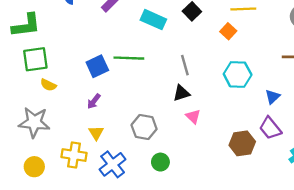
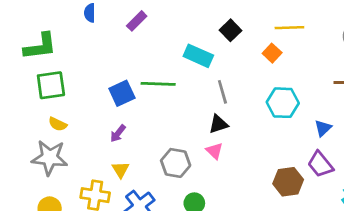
cyan rectangle: (153, 20) -> (198, 56), moved
yellow semicircle: (48, 85) -> (58, 124), moved
pink triangle: (193, 116) -> (214, 151), moved

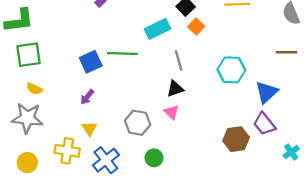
orange square: (272, 53) -> (196, 27), moved
cyan rectangle: (198, 56) -> (158, 29), turned -50
blue triangle: (323, 128) -> (267, 92), size x1.5

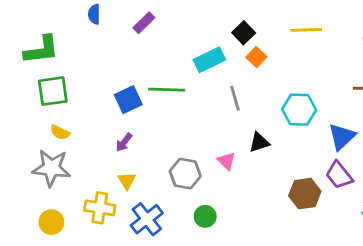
black triangle: (175, 89) -> (259, 142), moved

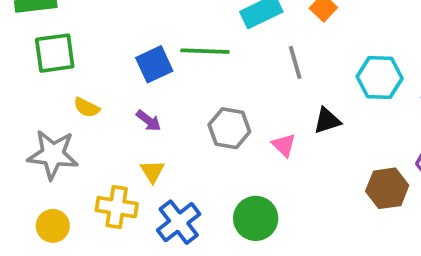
yellow semicircle: (60, 132) -> (87, 108), moved
purple arrow: (124, 142) -> (149, 121), turned -90
gray hexagon: (185, 174) -> (229, 128), moved
green circle: (205, 216) -> (256, 218), size x1.5

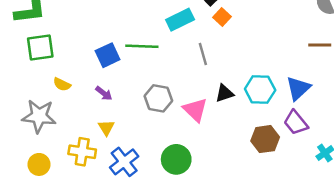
cyan hexagon: (380, 77) -> (260, 89), moved
pink triangle: (284, 145) -> (195, 110), size x1.5

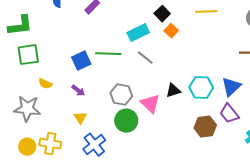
gray line: (203, 54) -> (145, 58), moved, turned -36
yellow cross: (82, 152) -> (50, 144), moved
green circle: (176, 159) -> (126, 121), moved

